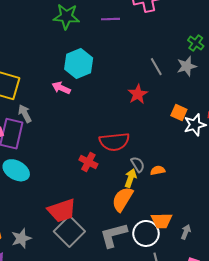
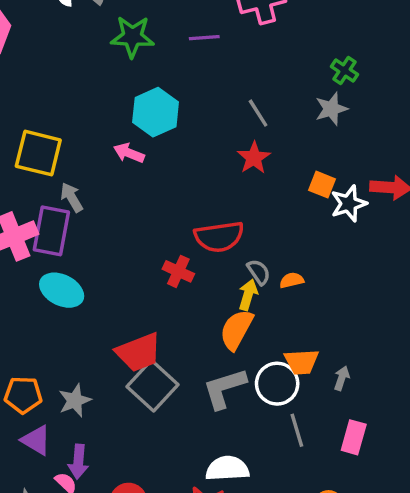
gray line: (156, 67) -> (258, 113), moved

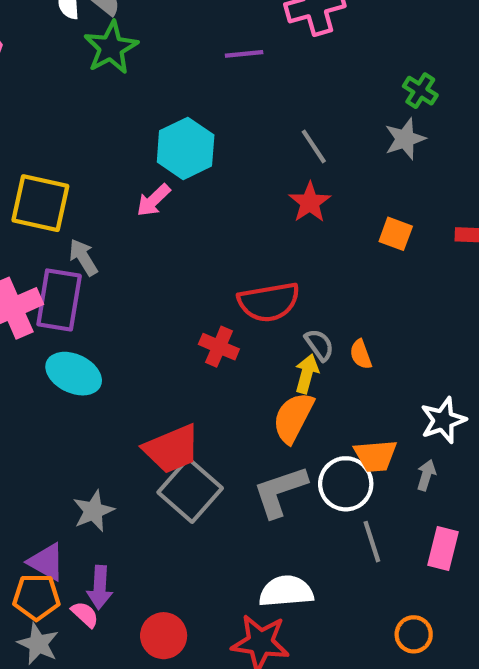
green star: (132, 37) -> (111, 48), moved, turned -30
pink arrow: (129, 153) -> (153, 200), turned -64
white star: (349, 204) -> (443, 420), moved
orange semicircle: (292, 280) -> (361, 354), turned -95
orange pentagon: (23, 395) -> (36, 597), moved

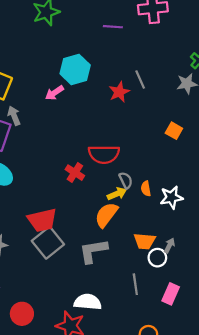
red star: (310, 202) -> (119, 92), moved
yellow arrow: (307, 374) -> (117, 194), turned 42
white star: (443, 420) -> (171, 197), moved
gray arrow: (426, 475) -> (169, 246), moved
white circle: (346, 484) -> (157, 258), moved, size x0.7

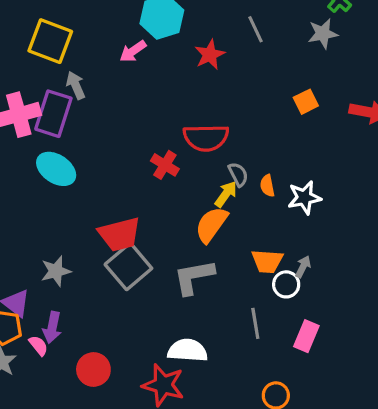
red star: (119, 92) -> (210, 55), moved
orange square: (174, 131) -> (306, 102), turned 35
yellow arrow: (117, 194) -> (226, 194), turned -30

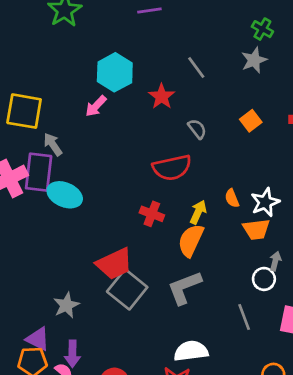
red cross: (165, 165) -> (152, 214), moved
cyan ellipse: (56, 169) -> (65, 195), moved
gray semicircle: (238, 174) -> (197, 129), moved
orange trapezoid: (267, 261) -> (256, 229), moved

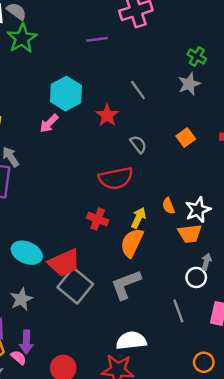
cyan ellipse: (65, 195) -> (27, 253), moved

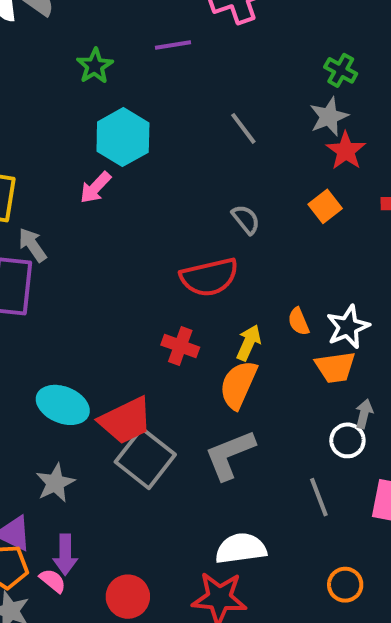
green star: (22, 38) -> (95, 66), moved, size x0.7
red star: (107, 115) -> (346, 151), moved
orange circle: (204, 362) -> (345, 585), moved

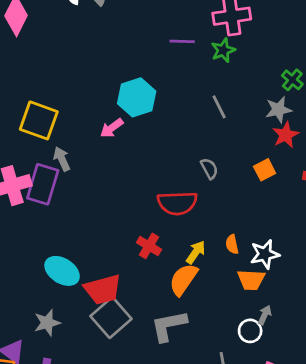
green star: (95, 66) -> (223, 50), moved

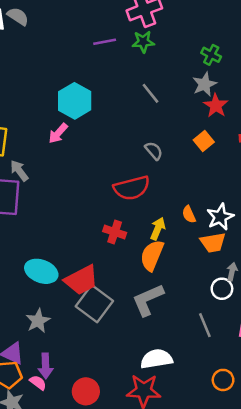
green star: (223, 50) -> (143, 42), turned 30

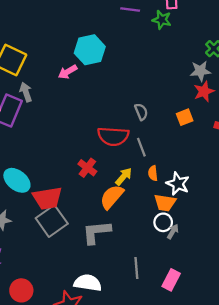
gray line: (151, 93) -> (141, 147), moved
white star: (220, 217) -> (178, 184), turned 30
white circle: (222, 289) -> (163, 222), moved

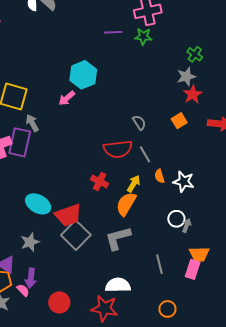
orange trapezoid: (165, 203) -> (199, 254), moved

